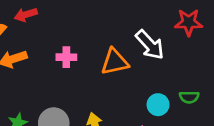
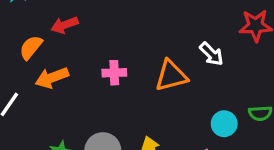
white arrow: (150, 45) -> (211, 54), size x0.7

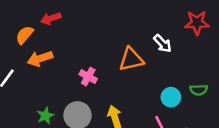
pink cross: (114, 73) -> (88, 77), moved, turned 30

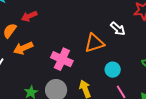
pink cross: (88, 77) -> (62, 59), size x1.5
cyan circle: (171, 97) -> (113, 70), moved

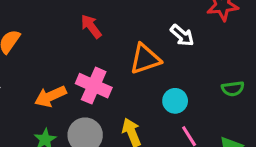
red arrow: (29, 16) -> (91, 26), moved, turned 77
orange arrow: (23, 48) -> (50, 96), moved

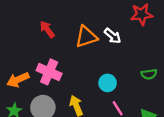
orange triangle: (145, 59) -> (86, 37), moved

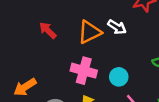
pink cross: (49, 72) -> (84, 71), moved

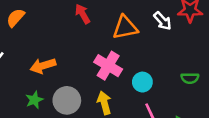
white arrow: (117, 27) -> (163, 21), moved

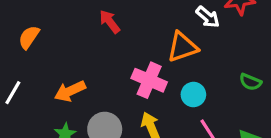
orange triangle: (125, 27) -> (182, 47), moved
green semicircle: (190, 78) -> (250, 82), turned 30

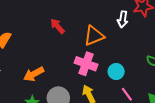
white arrow: (208, 17) -> (123, 19), turned 63
orange triangle: (182, 47) -> (94, 36), moved

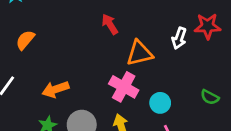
red arrow: (57, 26) -> (110, 24), moved

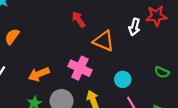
orange triangle: (139, 53) -> (104, 41), turned 40
pink cross: (124, 87) -> (80, 68), moved

